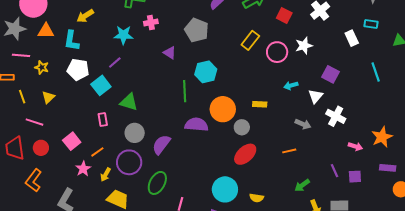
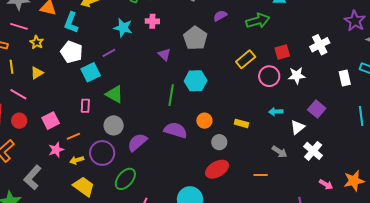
red square: (284, 16) -> (282, 52), moved, turned 35
orange circle: (223, 109) -> (204, 121), size x0.6
yellow arrow: (106, 175) -> (77, 160), turned 32

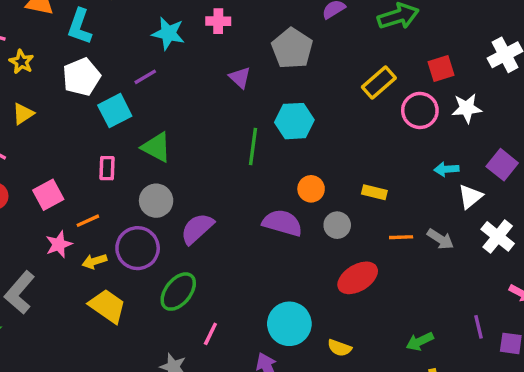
white pentagon: (72, 52) -> (81, 77), turned 30
cyan arrow: (276, 112) -> (446, 169), moved
purple semicircle: (176, 130) -> (282, 223), moved
red ellipse: (217, 169) -> (358, 278), moved
orange line: (261, 175) -> (401, 237), moved

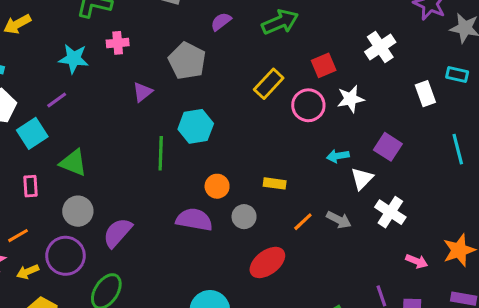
purple triangle: (240, 78) -> (142, 92), turned 45
orange line: (401, 237) -> (303, 222), turned -35

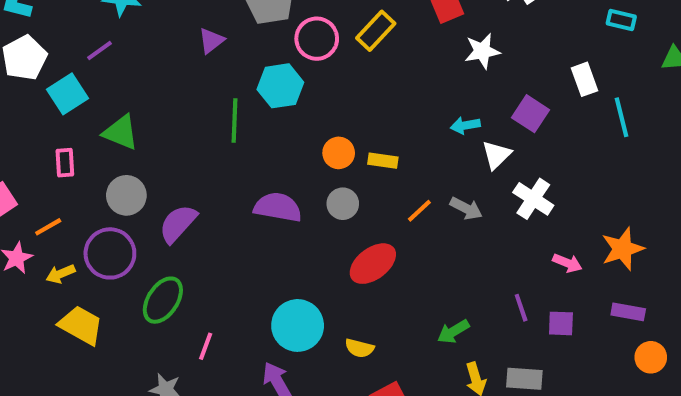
white rectangle: (425, 94) -> (584, 79), moved
pink circle: (308, 105) -> (317, 39), moved
orange circle: (217, 186) -> (339, 153), moved

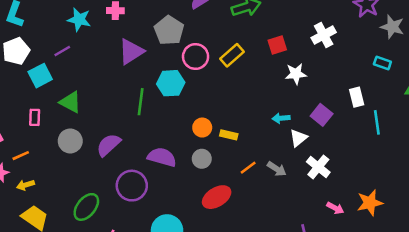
purple triangle: (211, 41) -> (131, 52), size x1.6
purple semicircle: (178, 224) -> (108, 145), moved
purple circle: (110, 253) -> (132, 186), moved

